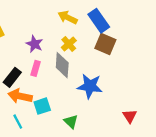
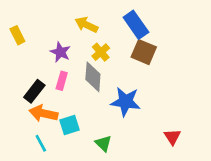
yellow arrow: (68, 17) -> (86, 25), moved

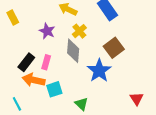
brown square: (144, 52) -> (114, 48), moved, turned 30
pink rectangle: (62, 81) -> (46, 62), moved
blue star: (126, 102) -> (99, 71), turned 30
cyan line: (41, 143) -> (17, 104), moved

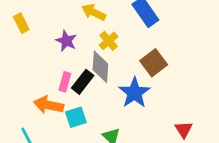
black rectangle: (26, 62) -> (83, 82), moved

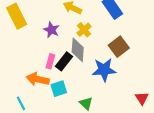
yellow rectangle: (21, 23) -> (17, 16), size x1.6
blue star: (135, 93) -> (104, 70), turned 30

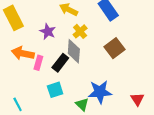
pink rectangle: (50, 61) -> (38, 63), moved
blue star: (104, 70) -> (100, 92), moved
orange arrow: (38, 79) -> (23, 53), moved

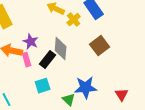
purple star: (48, 31) -> (31, 42), moved
yellow cross: (80, 31) -> (74, 20), moved
pink rectangle: (38, 63) -> (27, 60), turned -32

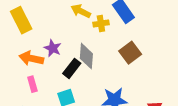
yellow cross: (74, 20) -> (101, 24), turned 32
pink rectangle: (27, 60) -> (32, 84), moved

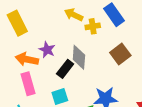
pink rectangle: (32, 84) -> (28, 84), size x1.5

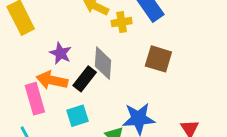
brown square: (120, 54) -> (158, 59), turned -36
orange arrow: (27, 59) -> (52, 80), moved

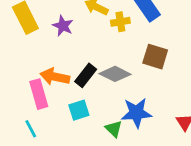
purple star: (60, 53) -> (63, 26), moved
gray diamond: (103, 63) -> (115, 74), moved, turned -68

